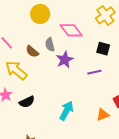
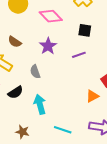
gray semicircle: (50, 44) -> (35, 72), moved
cyan arrow: (66, 111) -> (40, 104), moved, turned -36

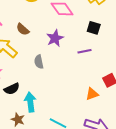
black semicircle: (15, 92) -> (12, 89), moved
cyan arrow: (40, 104) -> (30, 102), moved

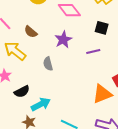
orange triangle: (92, 94) -> (102, 94), size x1.5
cyan arrow: (30, 102) -> (41, 104), turned 72

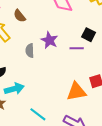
black square: (102, 28) -> (89, 35), moved
purple star: (63, 40) -> (49, 40), moved, turned -30

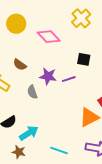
brown semicircle: (20, 16) -> (20, 65), moved
purple line: (77, 48) -> (69, 79), moved

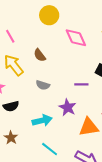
purple star: (48, 76) -> (68, 107), moved
gray semicircle: (32, 92) -> (43, 85), turned -72
cyan arrow: (29, 133) -> (42, 120), moved

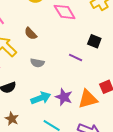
purple line: (81, 84) -> (76, 57), turned 32
purple star: (68, 107) -> (64, 97), moved

